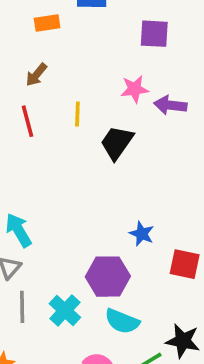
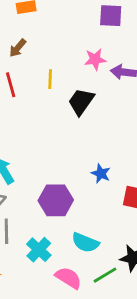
purple hexagon: (108, 277) -> (56, 200), moved
cyan cross: (65, 311) -> (39, 250), moved

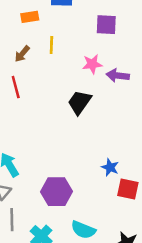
yellow line: (50, 79) -> (51, 45), moved
blue star: (101, 174) -> (110, 167), moved

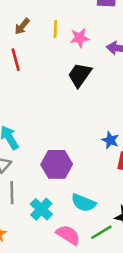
yellow line: (51, 45) -> (55, 29), moved
pink star: (92, 64) -> (80, 38), moved

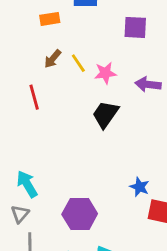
brown arrow: (22, 26) -> (53, 59), moved
yellow line: (55, 29) -> (78, 63), turned -36

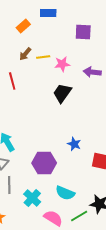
orange rectangle: (50, 19) -> (23, 26), turned -32
yellow line: (78, 63) -> (43, 57), turned -64
blue star: (140, 187) -> (74, 144), moved

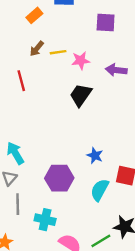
cyan semicircle: (65, 193) -> (100, 190), moved, turned 96
cyan cross: (32, 198) -> (45, 220), turned -30

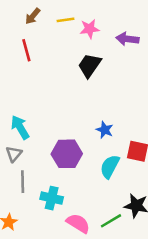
brown arrow: (37, 49) -> (33, 16), moved

